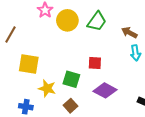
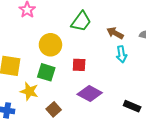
yellow circle: (67, 20) -> (50, 45), moved
green square: (71, 79) -> (46, 72), moved

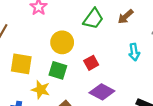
brown arrow: (115, 33) -> (126, 17), moved, turned -70
red square: (79, 65) -> (91, 63), turned -32

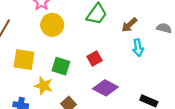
brown arrow: (126, 17) -> (129, 25), moved
yellow circle: (62, 42) -> (52, 25), moved

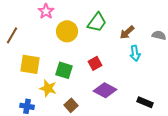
yellow circle: (52, 25) -> (67, 31), moved

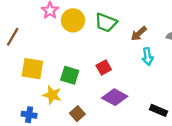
green trapezoid: (97, 22) -> (106, 23), turned 75
yellow circle: (67, 31) -> (73, 20), moved

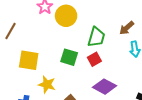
green trapezoid: (106, 23) -> (96, 37), moved, turned -95
green square: (70, 75) -> (69, 57), moved

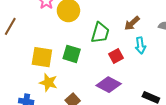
red square: (94, 59) -> (116, 56), moved
yellow square: (29, 60) -> (42, 57), moved

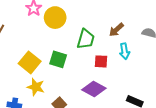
red square: (116, 56) -> (101, 61), turned 32
yellow square: (42, 57) -> (30, 62), turned 30

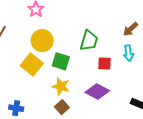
yellow circle: (55, 18) -> (42, 41), moved
brown arrow: (116, 30) -> (131, 29), moved
yellow star: (36, 87) -> (61, 86), moved

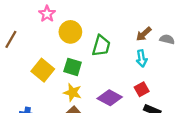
yellow circle: (42, 41) -> (70, 32), moved
red square: (105, 63) -> (142, 89), moved, turned -32

